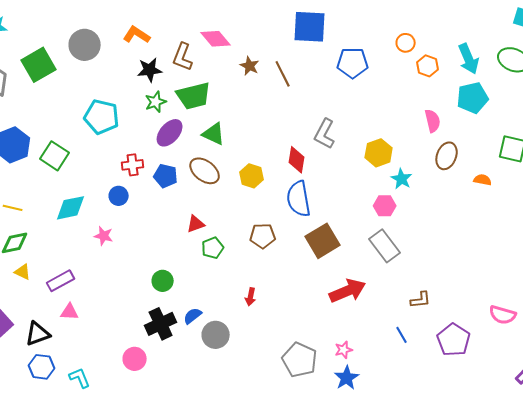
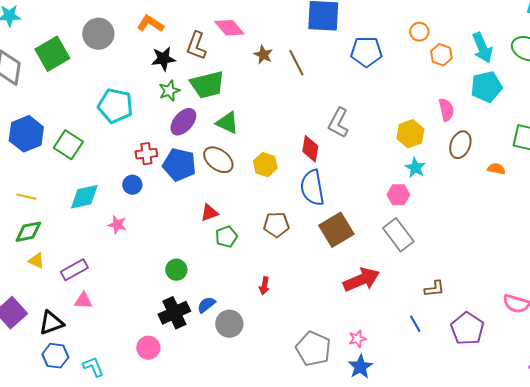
yellow hexagon: (379, 153) -> (410, 134), moved
blue pentagon: (166, 176) -> (179, 165), size x1.4

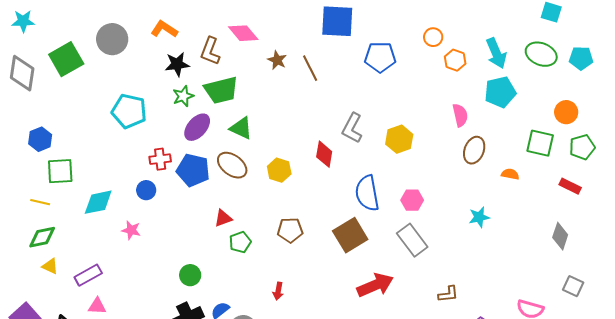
blue hexagon: (26, 134) -> (40, 139), size x0.7
yellow hexagon: (410, 134) -> (399, 139), moved
green square: (68, 145) -> (60, 171), moved, turned -36
cyan star: (415, 168) -> (479, 217), moved, turned 30
blue semicircle: (312, 188) -> (367, 193), moved

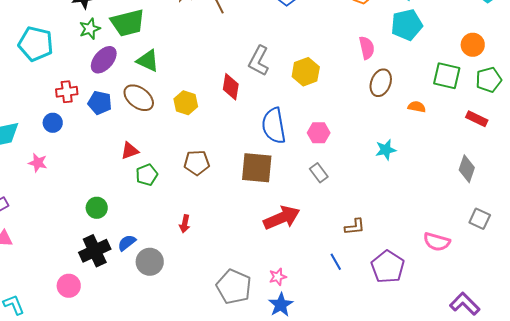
blue pentagon: (193, 170) -> (100, 103), size x0.7
brown square: (350, 235) -> (257, 168), turned 36
gray rectangle: (412, 240) -> (319, 173), size x0.6

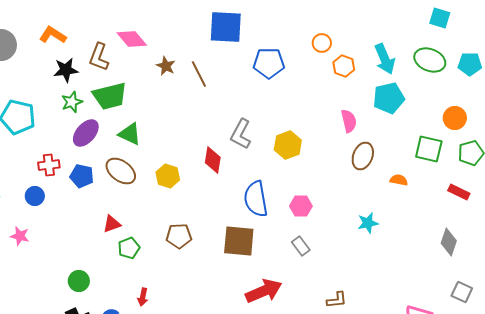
red arrow: (185, 224) -> (143, 297), moved

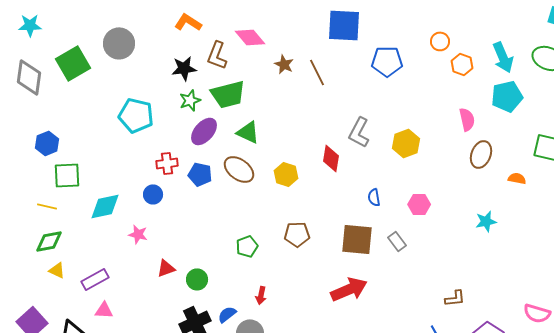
orange L-shape: (53, 35) -> (188, 22), moved
blue semicircle: (256, 199) -> (374, 197), size x0.5
red triangle: (112, 224) -> (166, 268), moved
gray rectangle: (301, 246) -> (397, 241), moved
red arrow: (264, 291) -> (349, 289), moved

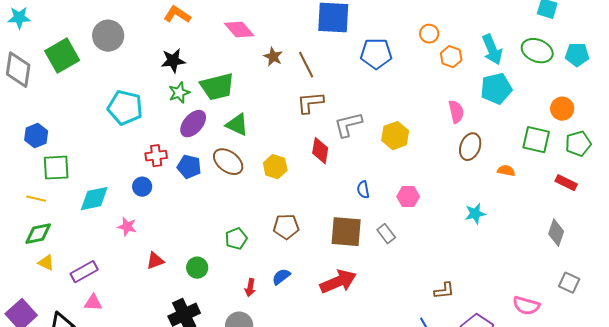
brown L-shape: (217, 55) -> (310, 103), moved, turned 64
gray L-shape: (359, 132) -> (348, 125), turned 48
green circle: (197, 279) -> (197, 268), moved
blue semicircle: (227, 314) -> (281, 277), moved

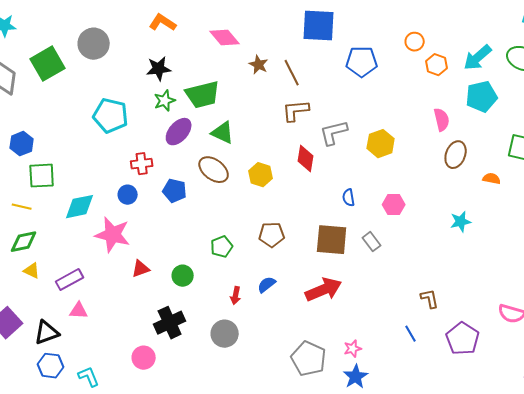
cyan arrow: (492, 50) -> (478, 58), turned 72
blue pentagon: (189, 167) -> (175, 191), moved
pink star: (127, 227) -> (113, 235), size x1.8
brown L-shape: (444, 291) -> (430, 299), turned -95

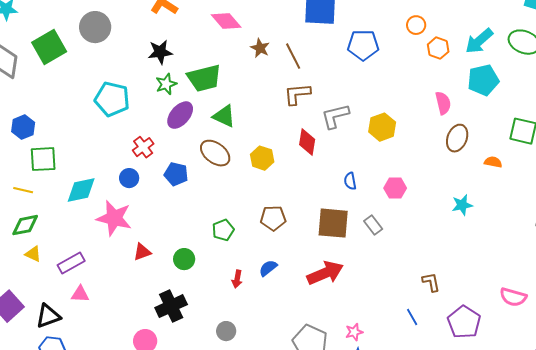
red cross: (142, 164) -> (143, 147), turned -30
gray circle: (225, 334) -> (226, 331), moved, size x0.7

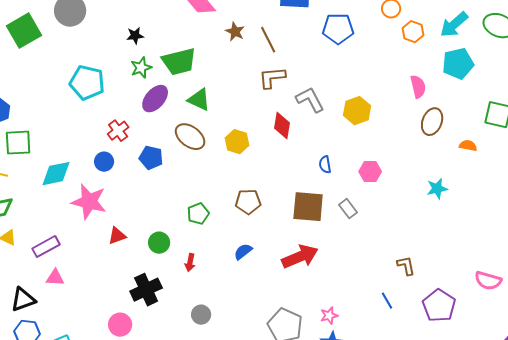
black star: (160, 52) -> (135, 36), size x0.7
gray L-shape: (335, 116) -> (310, 100), turned 76
red arrow: (237, 279) -> (190, 263), moved

